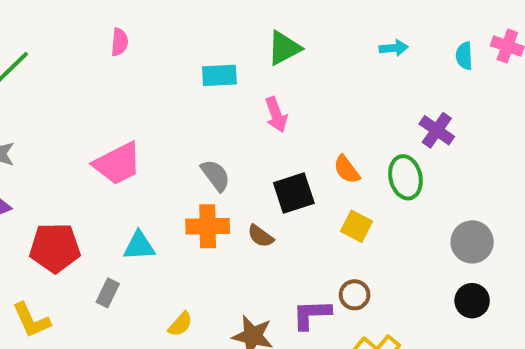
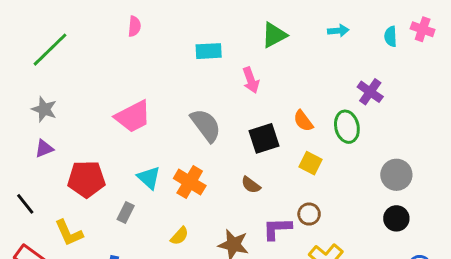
green triangle: (284, 48) -> (274, 35), moved
gray semicircle: (215, 175) -> (206, 125), size x1.4
orange cross: (208, 226) -> (190, 182), moved, turned 32
brown semicircle: (261, 236) -> (251, 185), moved
cyan triangle: (139, 246) -> (149, 178), turned 45

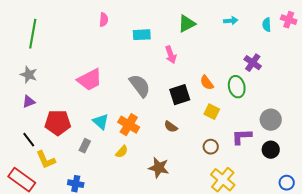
pink semicircle: (134, 26) -> (104, 20), moved
green line: (50, 50) -> (33, 34), turned -36
black line: (25, 204) -> (29, 140), moved
purple L-shape: (277, 229) -> (242, 137), moved
yellow semicircle: (180, 236) -> (122, 152), moved

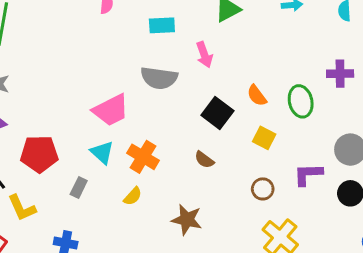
purple cross: (253, 63) -> (340, 74), moved, turned -36
pink trapezoid: (90, 80) -> (111, 110), moved
gray semicircle: (140, 86) -> (159, 78), moved, turned 135
black square: (180, 95) -> (217, 113), turned -35

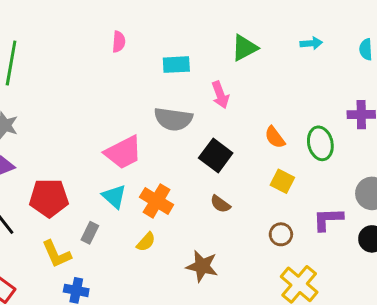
black square: (217, 113) -> (216, 155), moved
yellow L-shape: (22, 208) -> (57, 254), moved

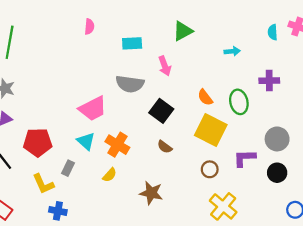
cyan arrow: (311, 43) -> (232, 51), moved
yellow square: (282, 181) -> (211, 130), size x1.8

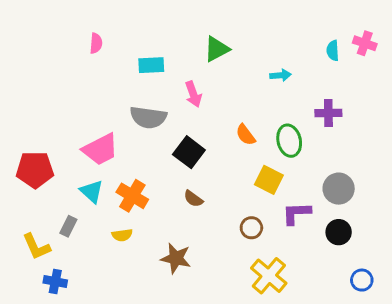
yellow square: (211, 130) -> (269, 180), moved, size x0.7
red pentagon: (38, 142) -> (35, 170), moved
yellow semicircle: (110, 175) -> (122, 235), turned 40

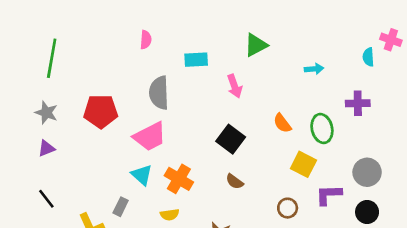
cyan semicircle: (333, 51) -> (368, 57), moved
gray semicircle: (148, 117) -> (159, 93), moved, turned 80
red pentagon: (35, 170) -> (101, 111), moved

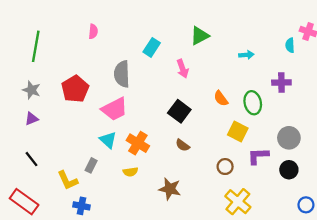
pink semicircle: (146, 40) -> (93, 31), moved
cyan rectangle: (196, 60) -> (152, 47), turned -54
red pentagon: (101, 111) -> (75, 89), turned -30

